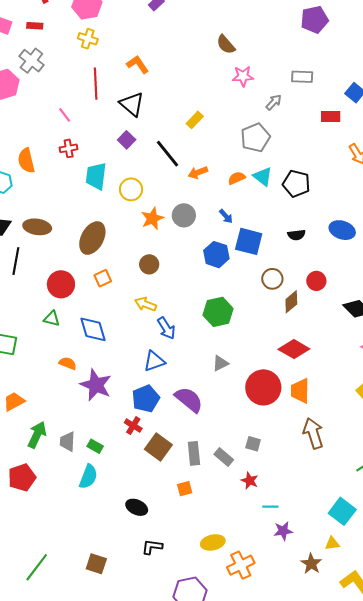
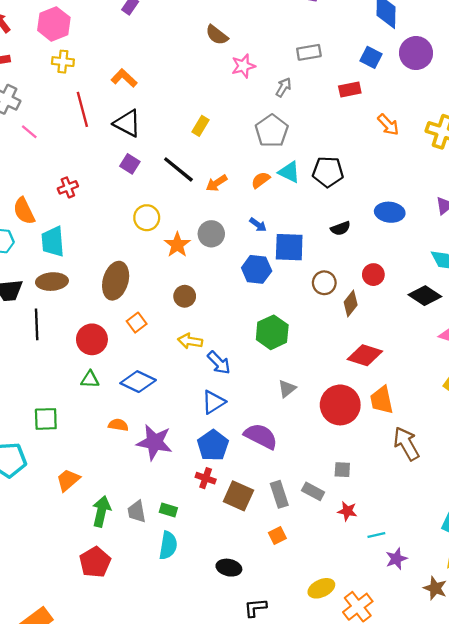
pink line: (65, 115) -> (29, 132), moved
cyan trapezoid: (96, 176) -> (53, 242), moved
blue diamond: (93, 329) -> (138, 382), turned -36

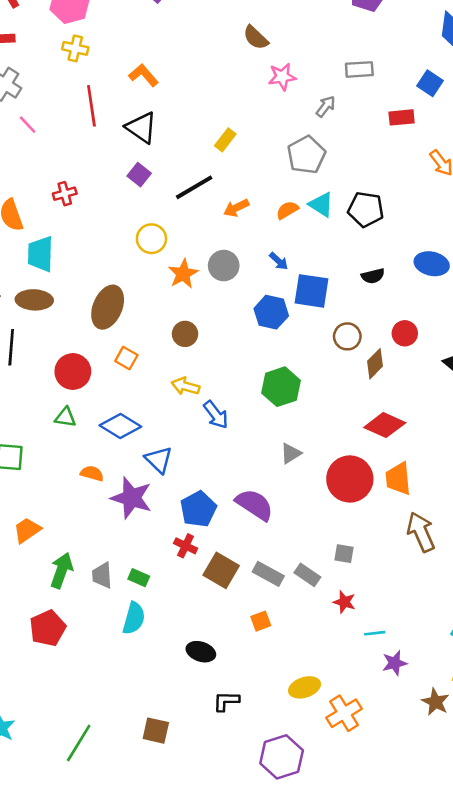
black line: (178, 169) -> (194, 187), turned -76
orange square: (137, 323) -> (126, 358), turned -30
blue triangle: (213, 402) -> (159, 460), moved, turned -50
gray rectangle: (279, 494) -> (268, 574), turned -50

